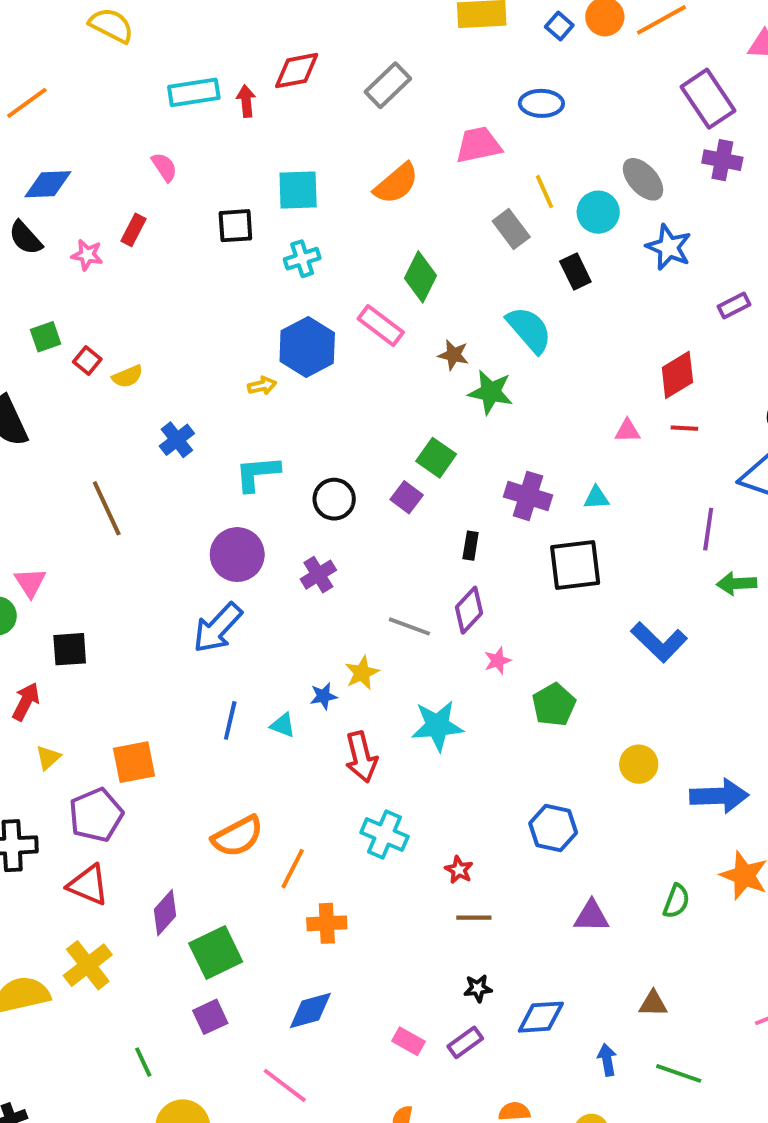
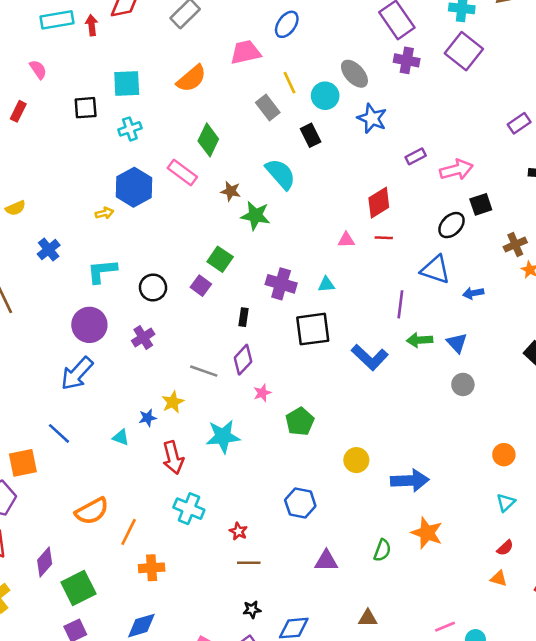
blue ellipse: (541, 103) -> (287, 24), turned -56
blue L-shape: (659, 642) -> (370, 357), moved
blue line: (230, 720) -> (59, 433), moved, turned -60

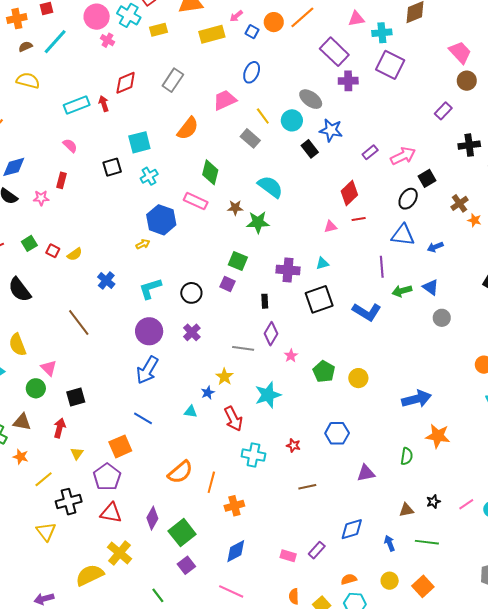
black rectangle: (311, 135) -> (310, 149), moved
yellow circle: (356, 460) -> (358, 378), moved
red star: (238, 531) -> (293, 445), moved
black star: (252, 609) -> (433, 502), moved

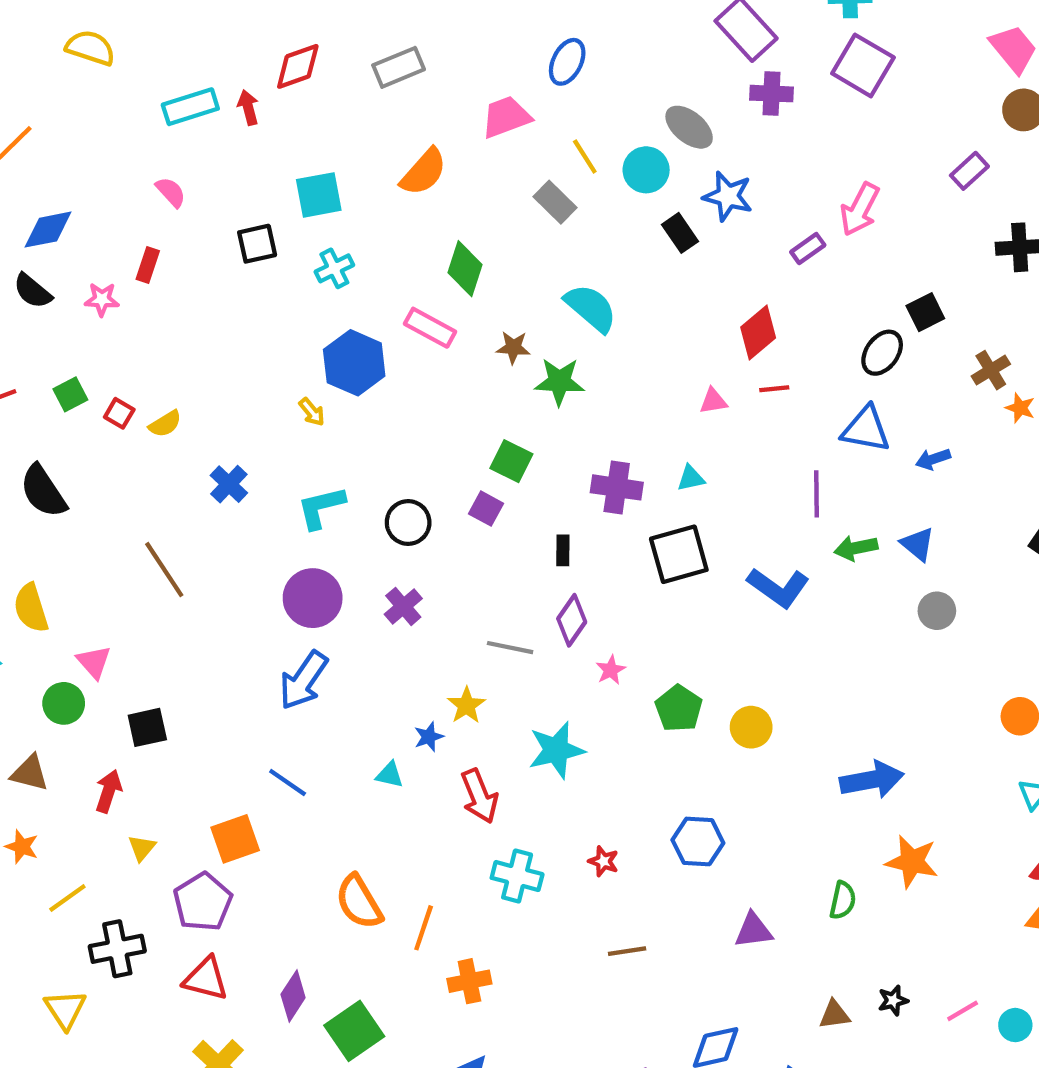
gray rectangle: (173, 80) -> (399, 67), turned 30
pink arrow: (403, 156) -> (860, 209), moved, turned 140
yellow arrow: (143, 244) -> (312, 412), turned 72
orange semicircle: (180, 472) -> (359, 902), turned 96

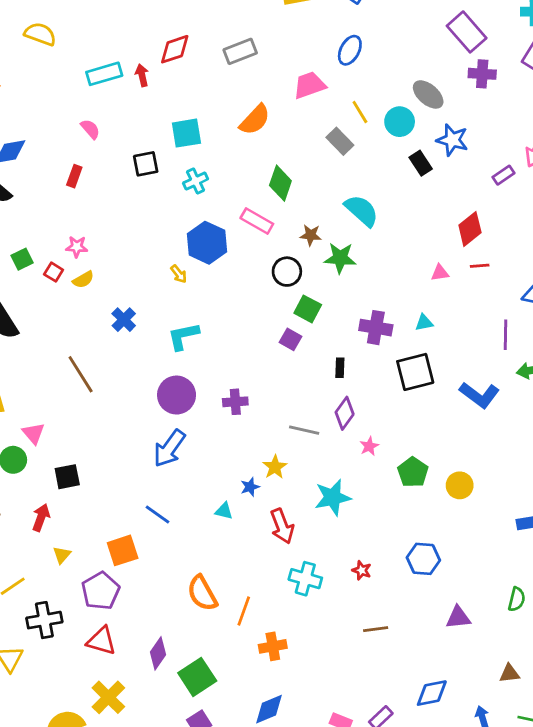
pink star: (102, 299) -> (77, 247), moved
black circle: (408, 523) -> (287, 272), moved
purple cross: (403, 606) -> (235, 402), turned 35

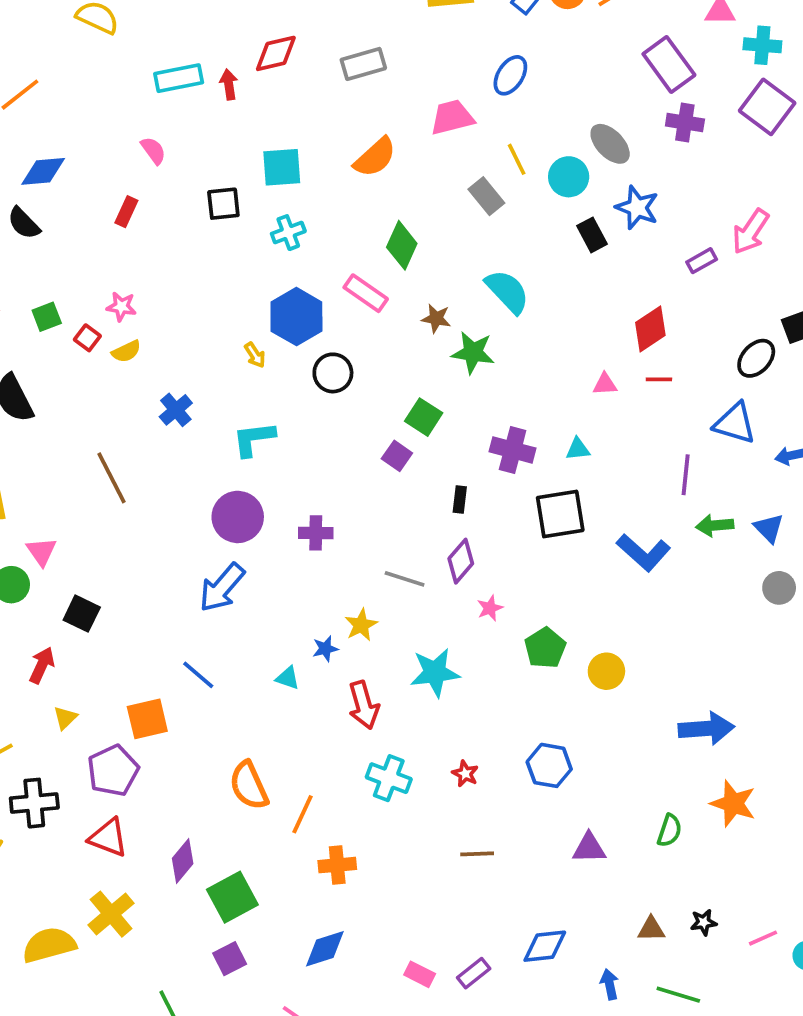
black circle: (287, 272) -> (333, 373), moved
black square: (67, 477) -> (82, 614), turned 32

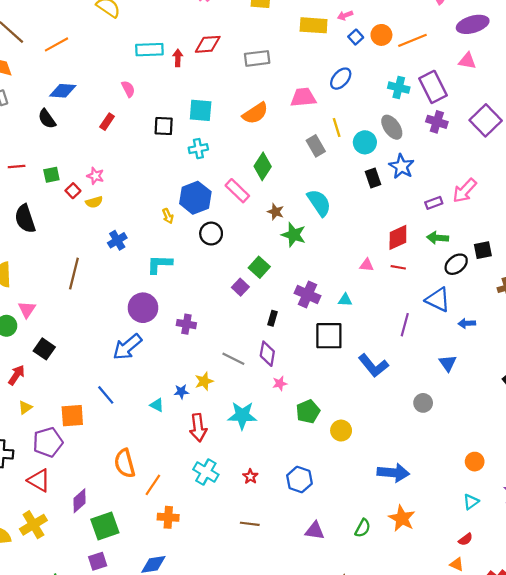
cyan cross: (762, 45) -> (399, 88), moved
brown line: (112, 478) -> (74, 274), turned 32
green arrow: (715, 525) -> (438, 238), moved
purple diamond: (461, 561) -> (267, 354), turned -40
gray circle: (779, 588) -> (423, 403), moved

